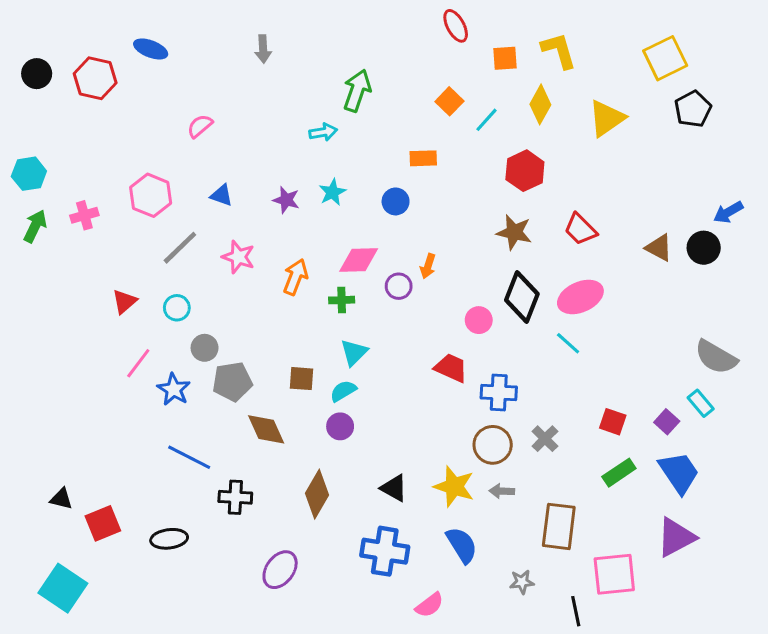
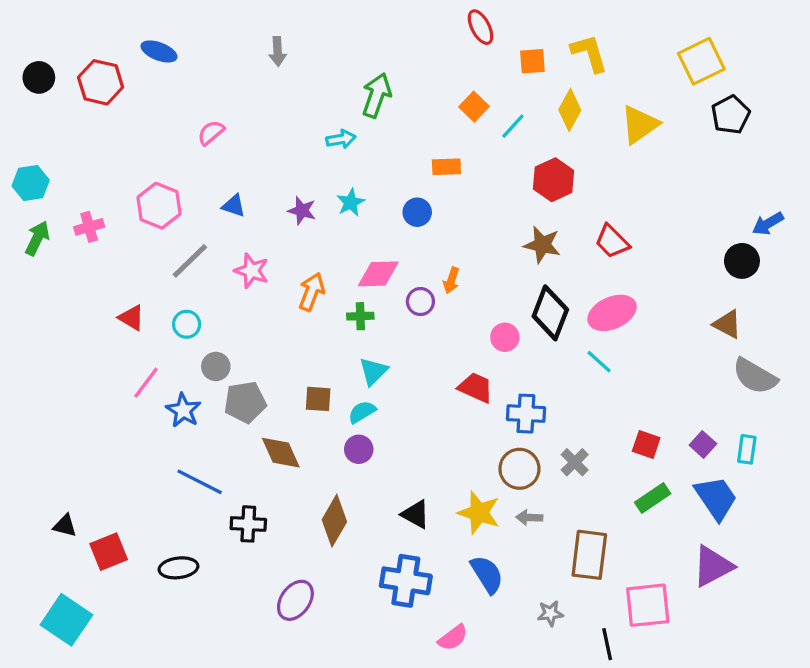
brown triangle: (659, 248) -> (727, 324), moved
red triangle: (124, 302) -> (131, 318), turned -48
cyan rectangle: (701, 403) -> (747, 449), moved, turned 48

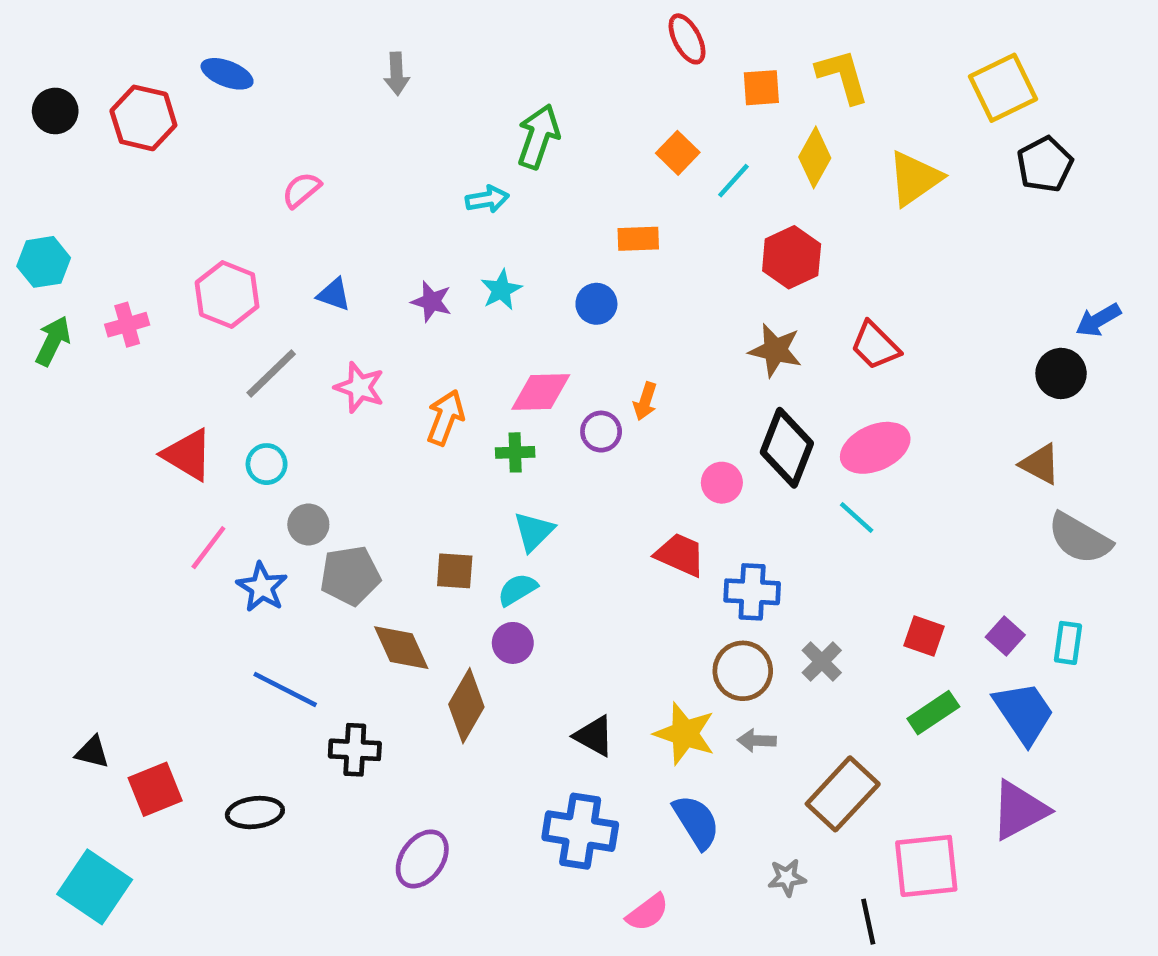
red triangle: (131, 318) -> (188, 455), size x1.4
brown diamond: (334, 521) -> (466, 706), moved
brown rectangle: (589, 555) -> (843, 794), turned 36

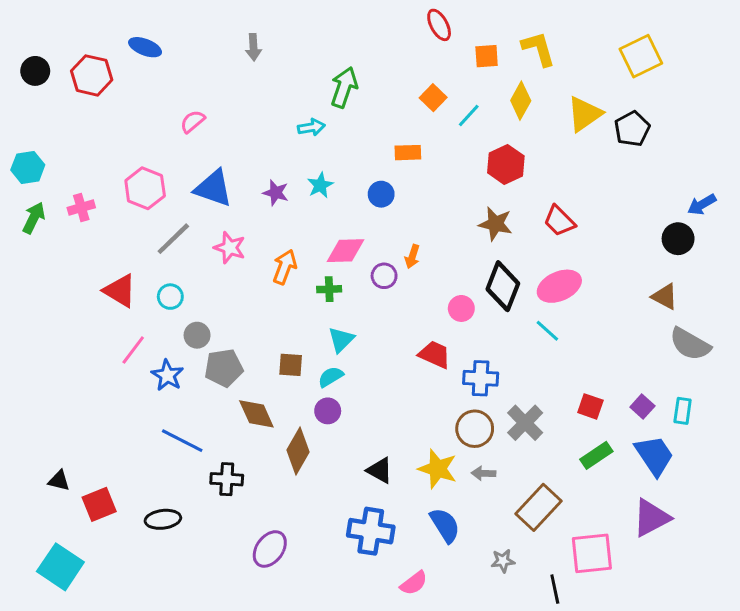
black pentagon: (1045, 164) -> (632, 129), moved
blue triangle: (334, 294) -> (213, 188), size x1.8
gray cross: (822, 662) -> (525, 423), size x1.4

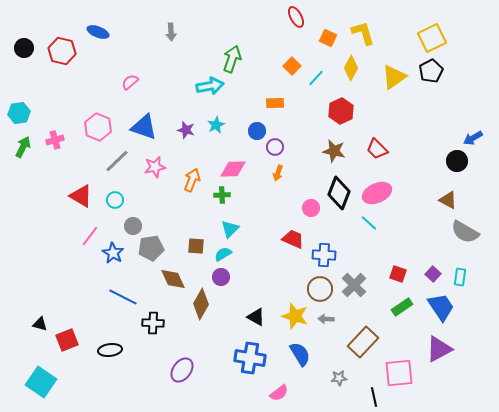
orange square: (487, 56) -> (328, 38), turned 30
cyan arrow: (311, 127) -> (210, 86), size x1.5
black pentagon: (632, 129) -> (431, 71), moved
pink star: (230, 248) -> (155, 167), turned -30
purple circle: (384, 276) -> (275, 147), moved

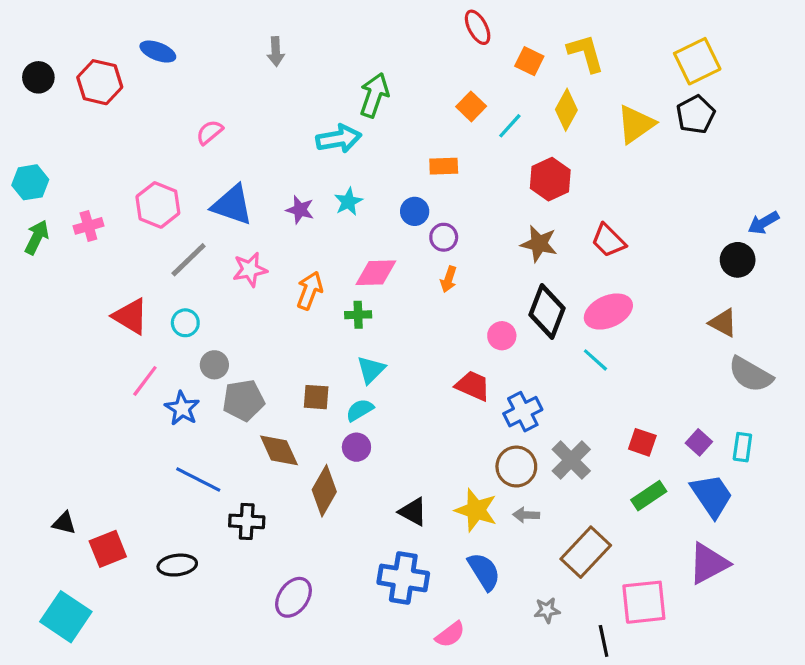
blue cross: (324, 255) -> (523, 412), turned -30

